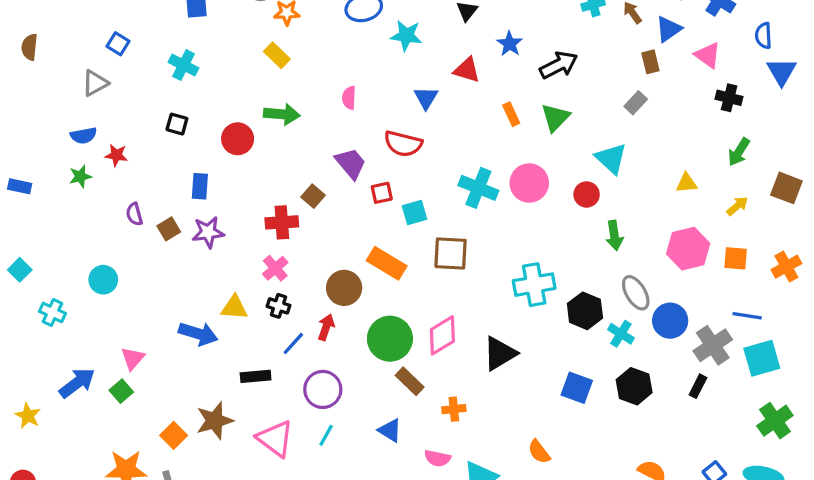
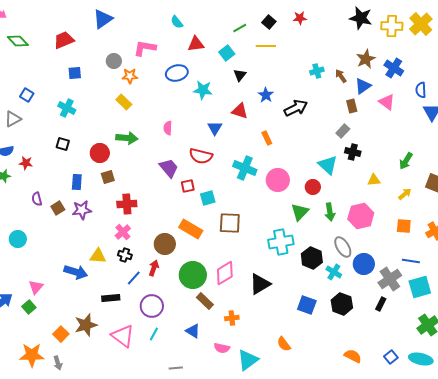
black cross: (729, 98) -> (353, 152), moved
green triangle: (555, 117) -> (300, 212), moved
cyan cross: (478, 188) -> (245, 168), moved
brown square: (313, 196) -> (108, 177), moved, turned 32
pink hexagon: (688, 249) -> (361, 216), moved

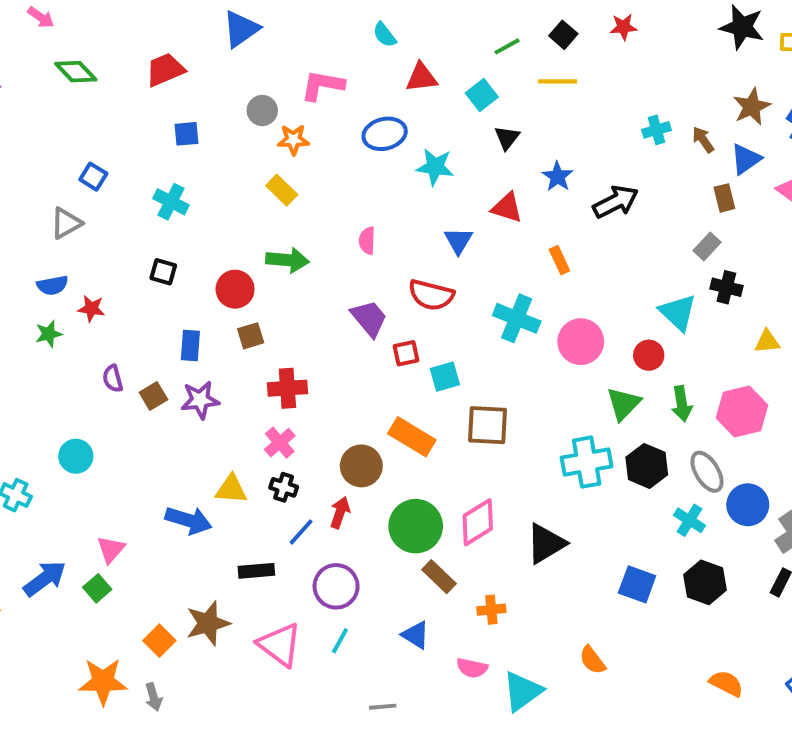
black hexagon: (312, 258) -> (647, 466), moved

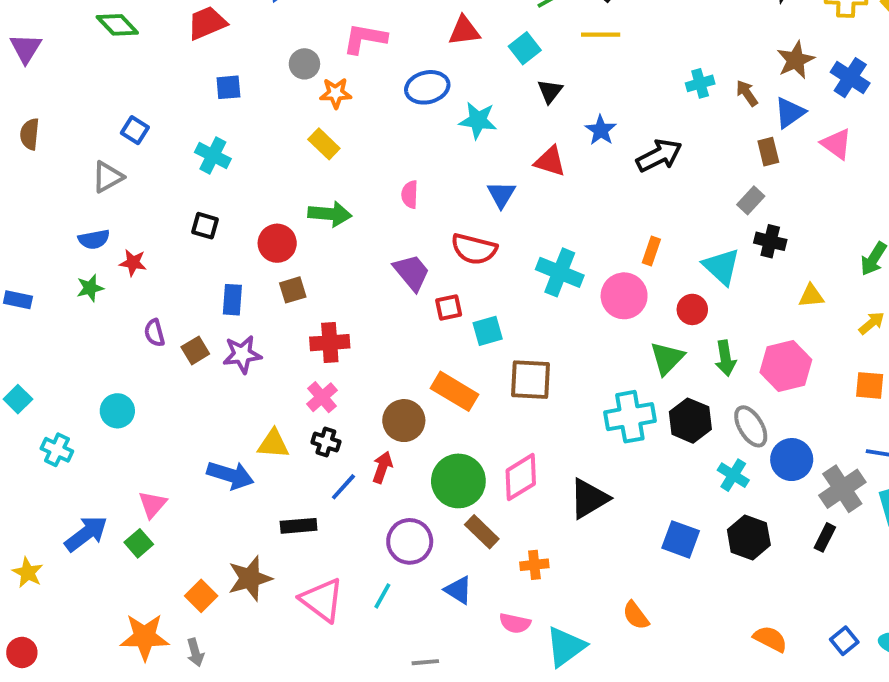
orange rectangle: (559, 260) -> (651, 251), moved, turned 44
purple circle: (336, 586) -> (410, 541), moved

